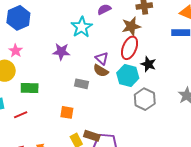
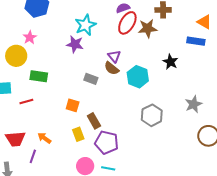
cyan star: (82, 27) -> (85, 25), moved
red ellipse: (130, 48) -> (127, 23), moved
black star: (148, 64) -> (170, 62), moved
gray hexagon: (145, 99) -> (152, 115), moved
brown rectangle: (92, 136) -> (94, 121), moved, turned 35

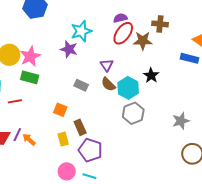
pink star: (30, 37) -> (30, 56), moved, size x1.5
black star: (170, 62) -> (151, 75), moved
brown semicircle: (112, 68) -> (108, 84), moved
gray hexagon: (152, 115) -> (133, 113), moved
purple line: (33, 156) -> (17, 135), moved

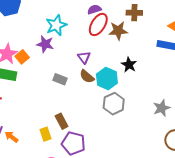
orange square: (60, 110) -> (22, 57), moved, turned 32

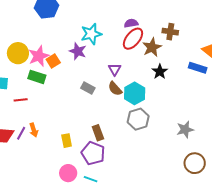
brown star: (118, 31) -> (152, 47), turned -30
black star: (129, 65) -> (160, 72), moved
brown rectangle: (62, 121) -> (98, 133), moved
orange arrow: (11, 137) -> (34, 130), moved, turned -152

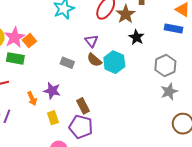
purple star: (78, 51) -> (52, 91), moved
gray hexagon: (138, 119) -> (165, 65), moved
orange arrow: (34, 130) -> (32, 99), moved

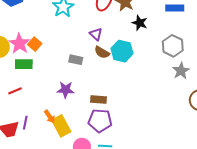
orange arrow: (32, 99) -> (50, 117), moved
brown rectangle: (83, 106) -> (99, 100), turned -49
yellow rectangle: (53, 118) -> (61, 126), moved, size x1.5

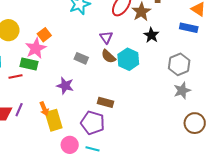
pink star: (19, 44) -> (36, 48), moved
green rectangle: (24, 64) -> (29, 64), moved
brown rectangle: (99, 100) -> (105, 102), moved

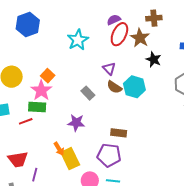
gray rectangle: (81, 58) -> (88, 93), turned 32
purple line: (19, 110) -> (35, 175), moved

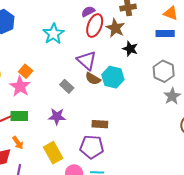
purple triangle: (109, 69) -> (87, 60), size x1.5
green rectangle: (37, 107) -> (19, 116), moved
orange arrow: (59, 149) -> (18, 143), moved

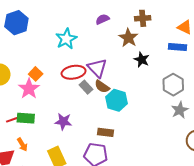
red ellipse: (95, 26) -> (74, 72), moved, turned 55
cyan hexagon: (113, 77) -> (116, 100), moved
gray rectangle: (67, 86) -> (86, 87), moved

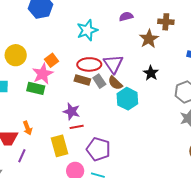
black star: (142, 60) -> (151, 73), moved
green rectangle: (26, 118) -> (36, 88), moved
red line: (13, 119) -> (77, 127), moved
brown rectangle: (106, 132) -> (82, 80), moved

